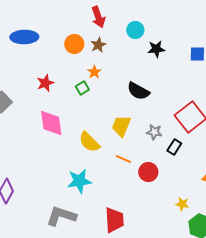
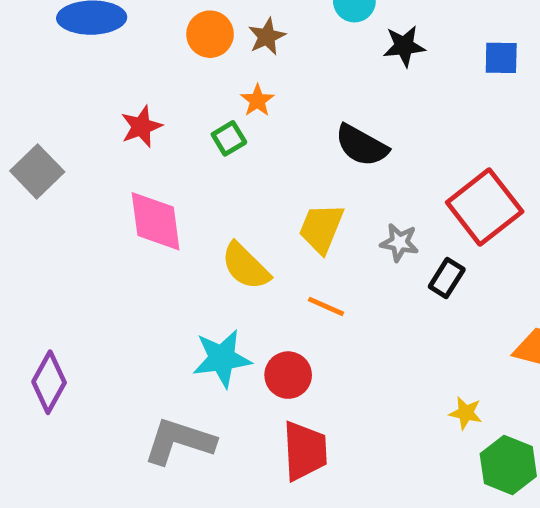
red circle: (148, 172) -> (288, 375), moved

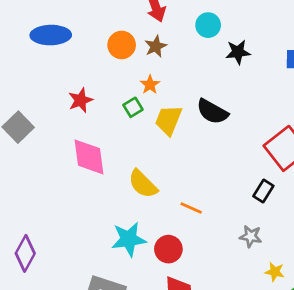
yellow trapezoid: (321, 228) -> (168, 120), moved
gray star: (399, 242) -> (251, 236), moved

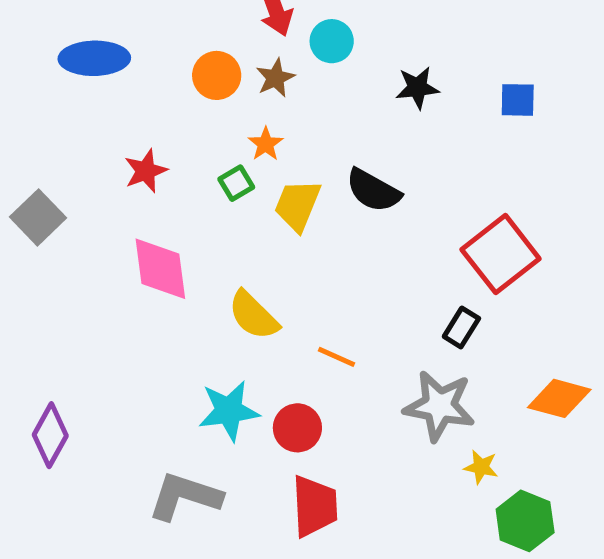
cyan circle: (208, 25) -> (332, 41), moved
gray star: (251, 236) -> (439, 406), size x1.8

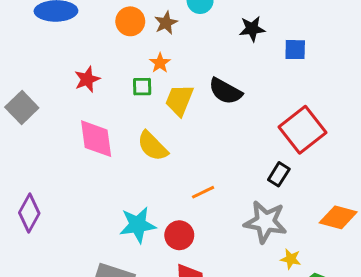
blue square: (518, 100) -> (295, 50), moved
green square: (236, 183) -> (142, 87), turned 30
yellow semicircle: (253, 315) -> (153, 146), moved
orange line: (337, 357) -> (203, 192), turned -50
purple diamond: (50, 435) -> (29, 213), moved

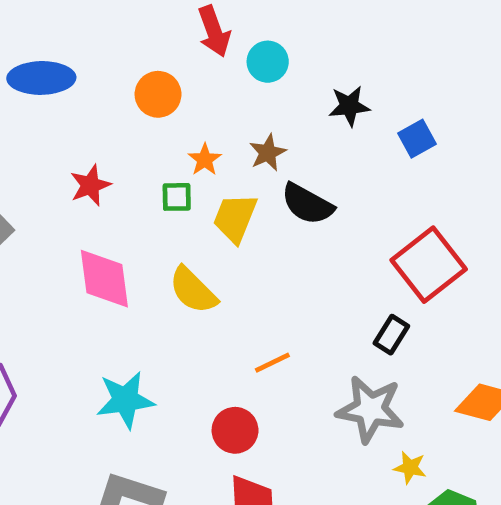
brown star: (166, 23) -> (268, 153), moved
blue square: (295, 50) -> (417, 139), turned -30
cyan star: (138, 225) -> (125, 400), moved

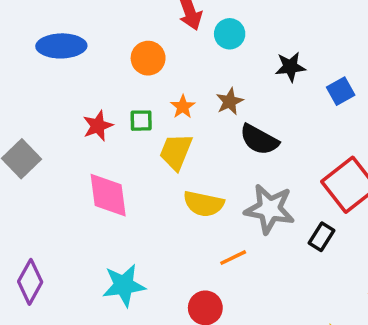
green square: (177, 197) -> (141, 121), moved
yellow trapezoid: (235, 218) -> (176, 152), moved
yellow semicircle: (193, 290) -> (204, 204), moved, turned -33
gray star: (370, 409) -> (269, 209), moved

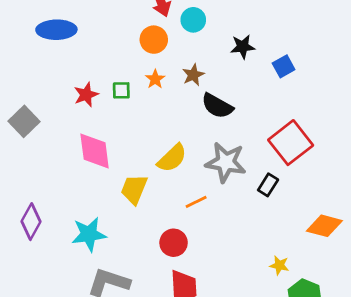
orange circle: (148, 58) -> (154, 40), moved
yellow trapezoid: (176, 152) -> (134, 189), moved
yellow semicircle: (204, 204) -> (172, 158), turned -56
cyan star: (124, 285) -> (89, 234), moved

